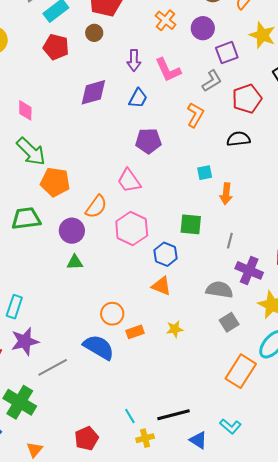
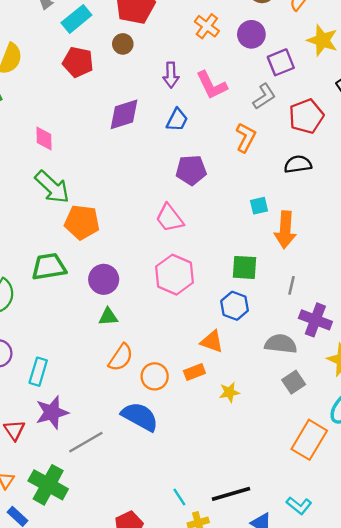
orange arrow: (226, 194) -> (285, 230), size x1.4
orange semicircle: (96, 207) -> (121, 357), moved
blue hexagon: (166, 254) -> (235, 306), moved
orange rectangle: (135, 332) -> (194, 372), moved

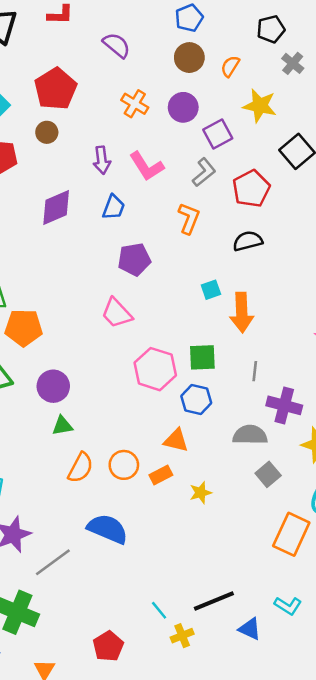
pink hexagon: (175, 275) -> (155, 369), moved
orange circle: (155, 376) -> (124, 465), moved

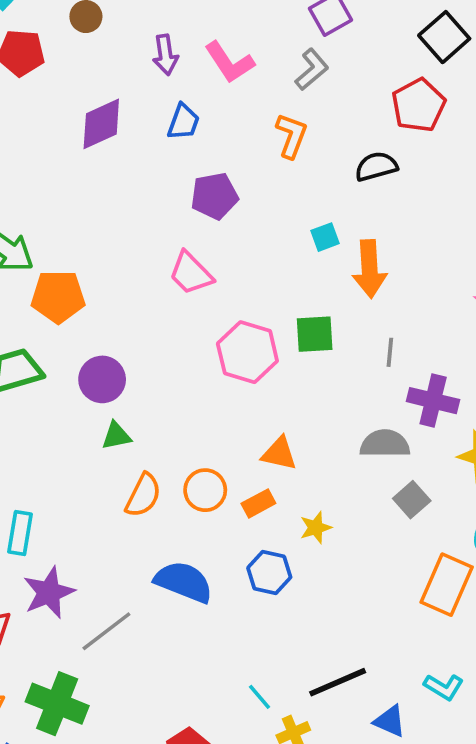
red pentagon: (251, 189) -> (419, 105), moved
blue hexagon: (196, 399) -> (269, 573), moved

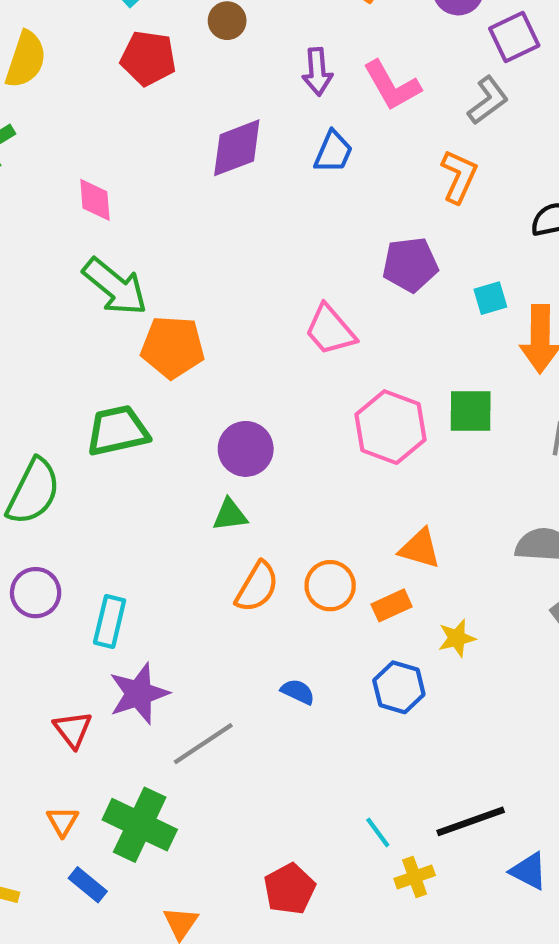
purple pentagon: (214, 196) -> (410, 265), moved
purple circle: (102, 379) -> (246, 449), moved
blue semicircle: (184, 582) -> (298, 692), size x0.5

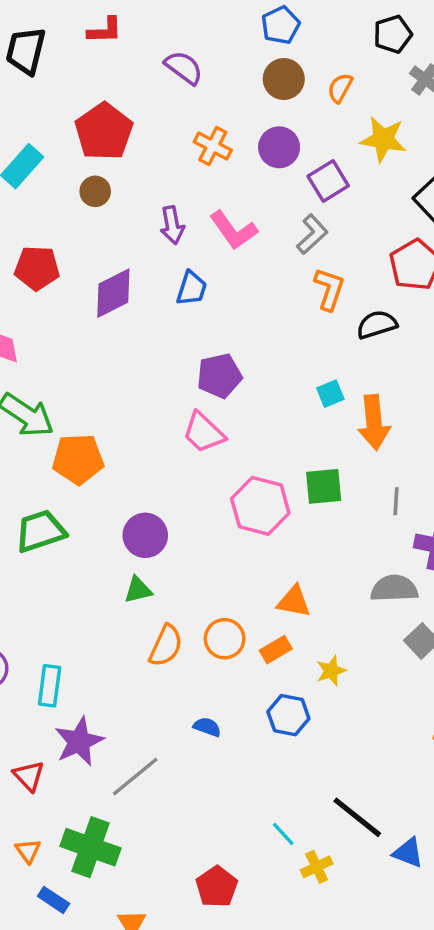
red pentagon: (148, 58) -> (37, 268), moved
orange L-shape: (459, 176) -> (329, 289), moved
purple pentagon: (410, 265) -> (219, 376), moved
black line: (471, 821) -> (357, 817), turned 64

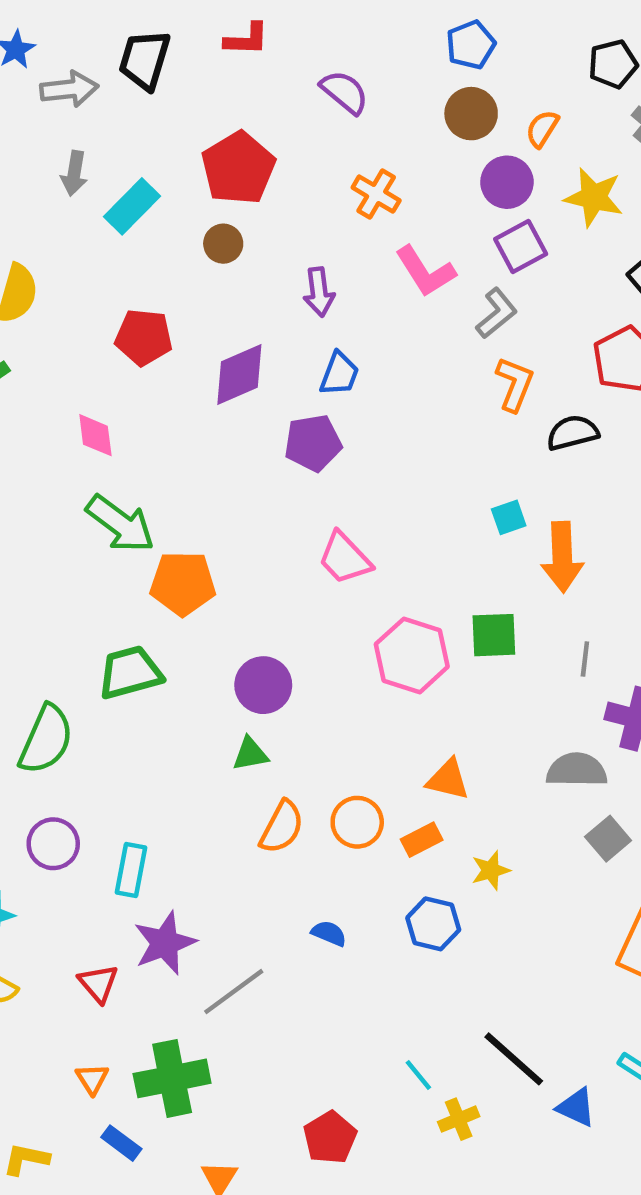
purple circle: (279, 147) -> (507, 182), moved
pink L-shape: (233, 230) -> (425, 271), moved
purple pentagon: (219, 376) -> (313, 443), moved
green cross: (91, 847) -> (172, 1078), turned -34

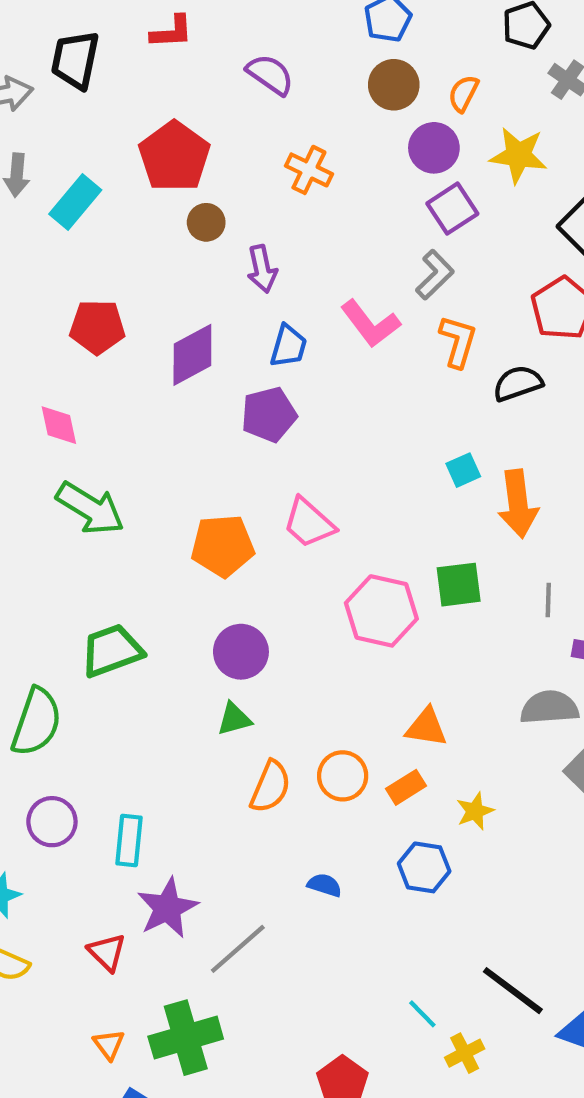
brown circle: (223, 244) -> (206, 222), moved
pink L-shape: (425, 271) -> (370, 324), moved
orange pentagon: (183, 583) -> (223, 546), moved

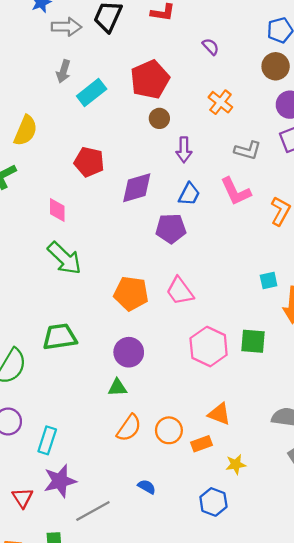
purple semicircle: (270, 75) -> (211, 47), size x0.7
gray L-shape: (435, 275) -> (248, 150), moved, turned 48
blue hexagon: (424, 867) -> (213, 502), moved

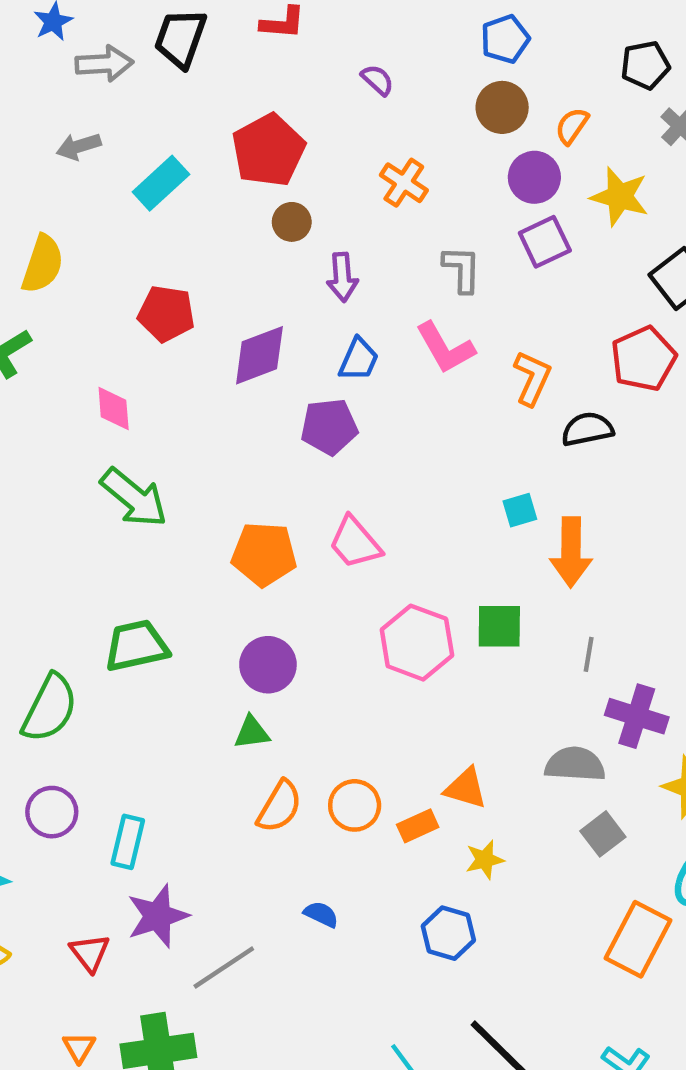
gray arrow: (63, 71) -> (79, 146), moved, turned 60
gray L-shape: (248, 150) -> (462, 269), turned -100
orange triangle: (219, 414) -> (466, 788), moved

